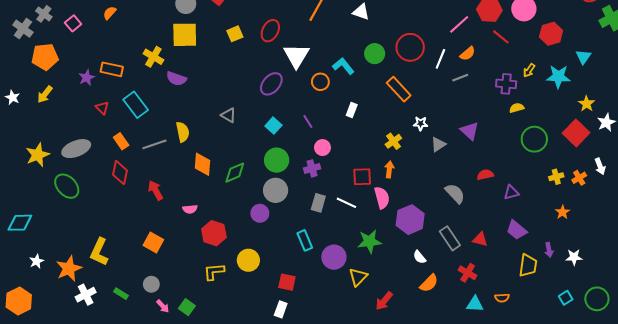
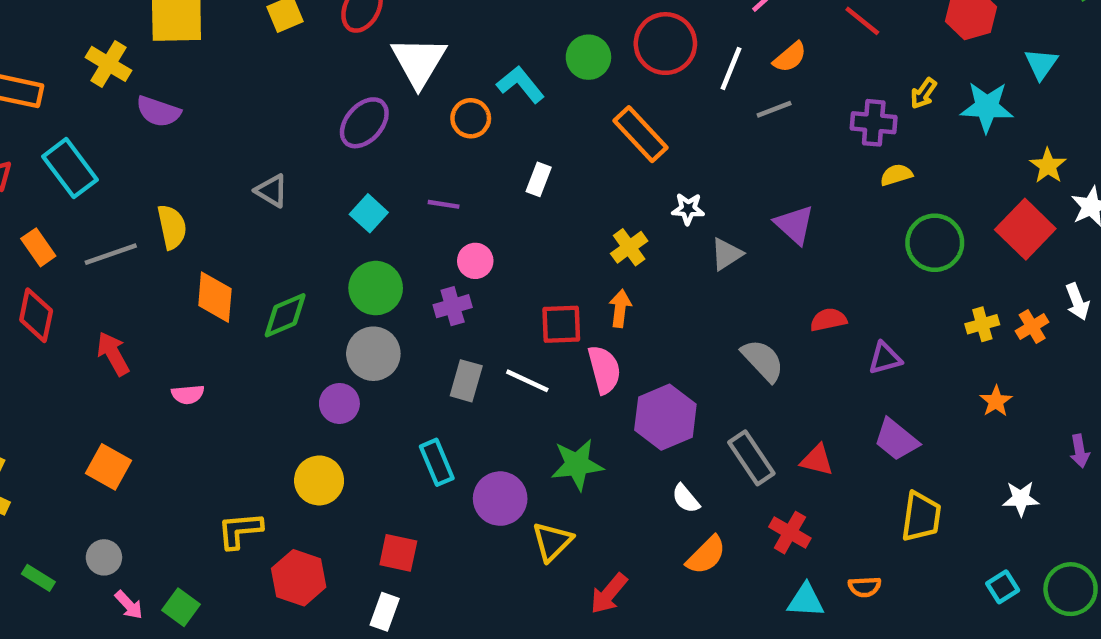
purple line: (308, 121) -> (444, 204), turned -48
red hexagon: (214, 233) -> (299, 578), moved
purple arrow: (549, 250) -> (1080, 451), moved
yellow circle: (248, 260) -> (319, 480), moved

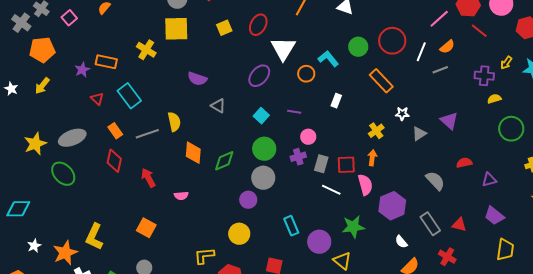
purple semicircle: (158, 111) -> (197, 79), moved
gray rectangle: (466, 381) -> (321, 164), moved
yellow triangle: (552, 542) -> (342, 261), turned -36

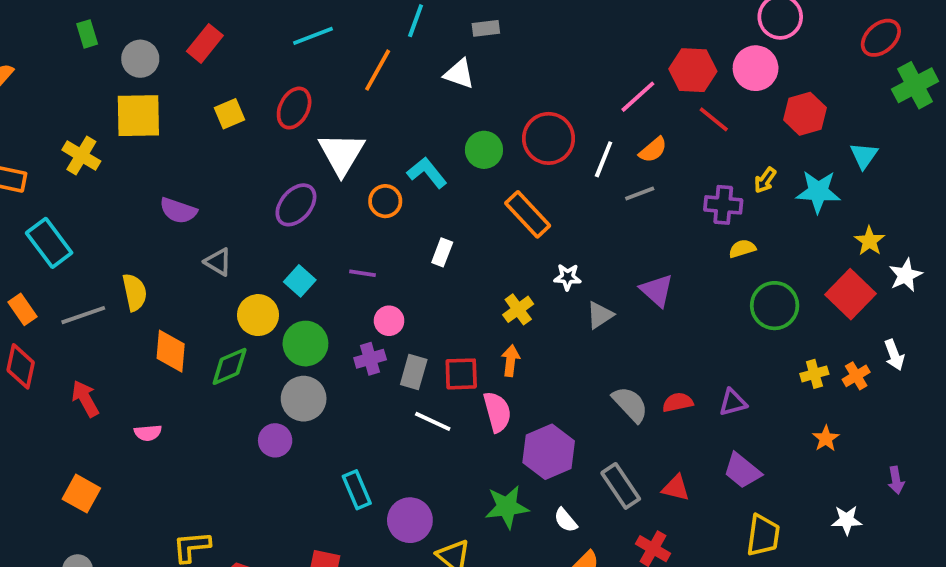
red semicircle: (464, 163) -> (678, 402), moved
green star: (353, 227) -> (507, 507), moved
yellow circle: (239, 234) -> (258, 315), moved

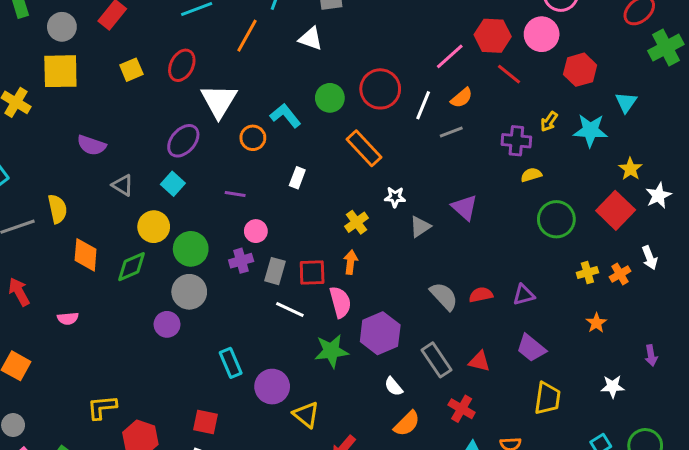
cyan square: (300, 281) -> (173, 184), moved
green star: (507, 507) -> (331, 351), moved

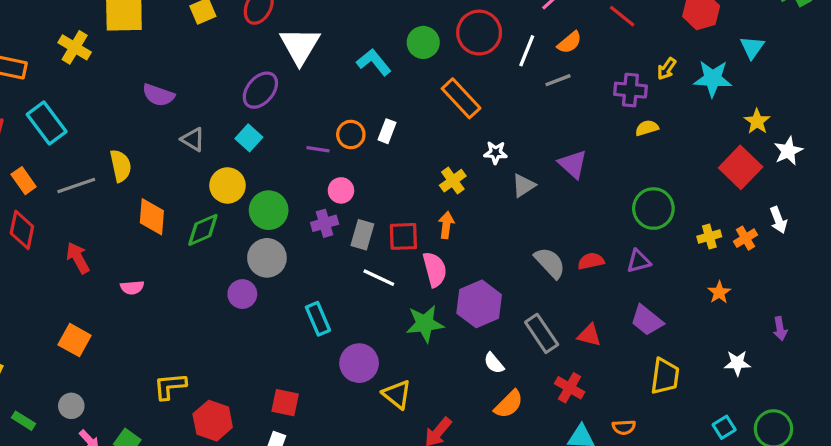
orange circle: (253, 138) -> (351, 135), moved
green circle: (556, 219) -> (653, 209), moved
cyan rectangle: (231, 363) -> (318, 319), moved

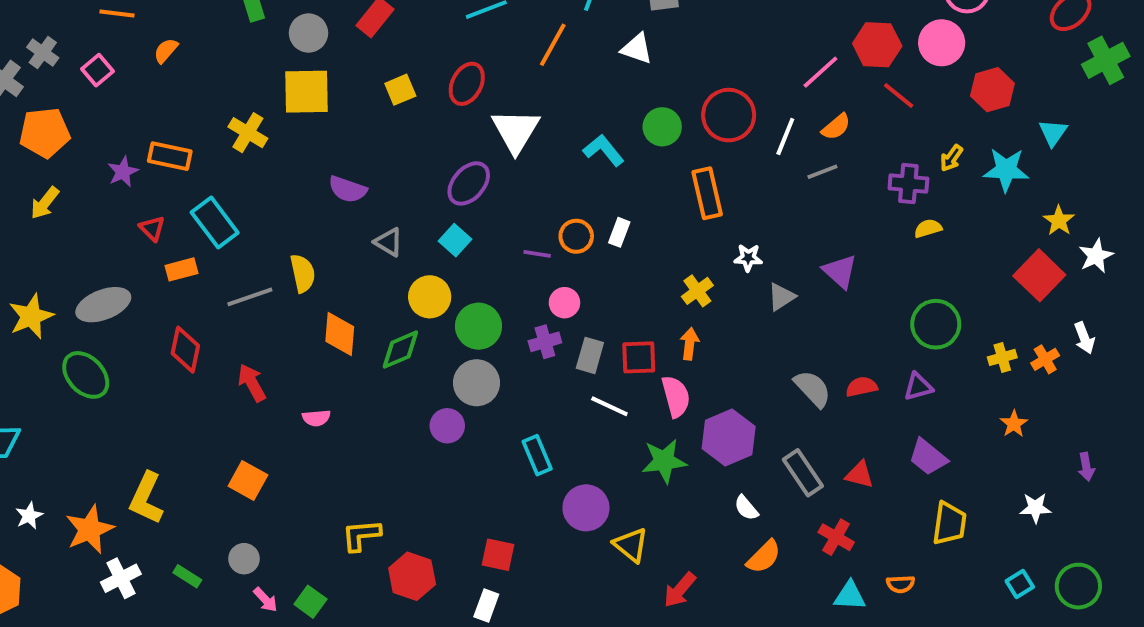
orange rectangle: (461, 98) -> (707, 193), turned 30
orange rectangle: (24, 181) -> (181, 269), moved, turned -70

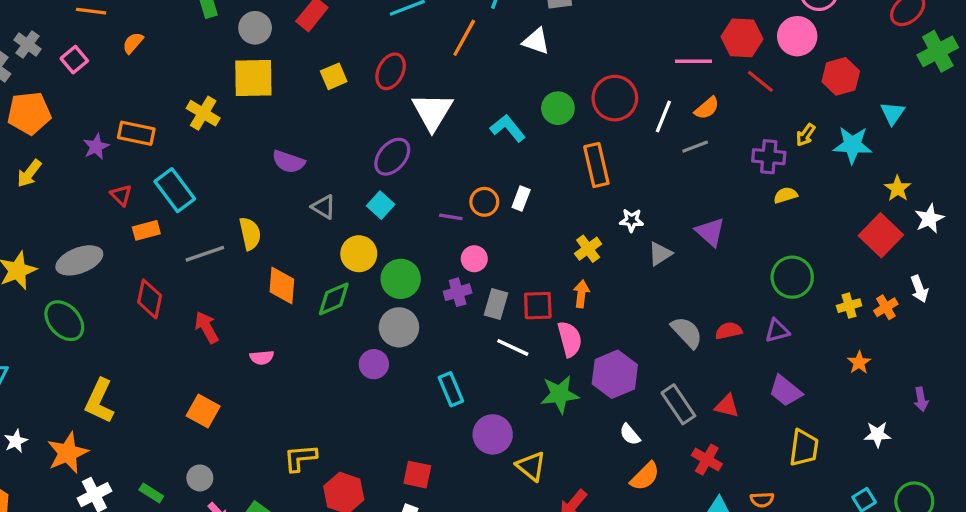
pink line: (820, 72) -> (693, 61), turned 42
yellow L-shape: (146, 498) -> (99, 401), moved

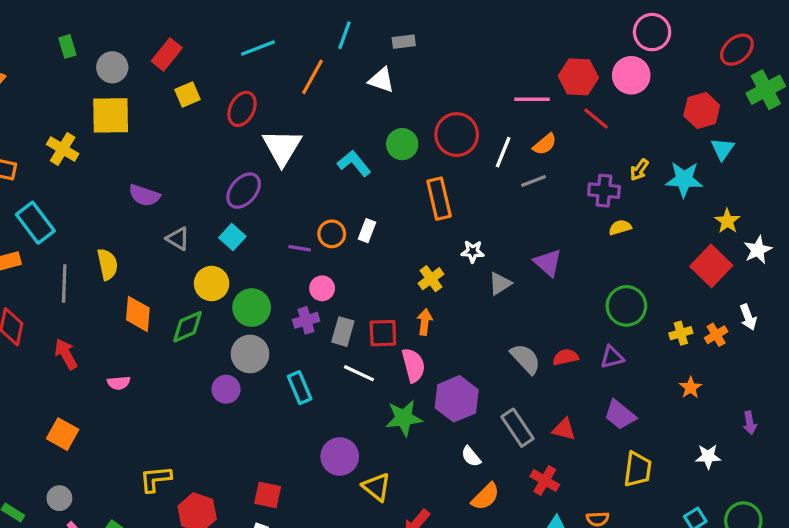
yellow square: (334, 76) -> (188, 95), moved
red hexagon: (841, 76) -> (702, 111), moved
gray line: (205, 254) -> (64, 284), turned -69
cyan rectangle: (451, 389) -> (300, 388), moved

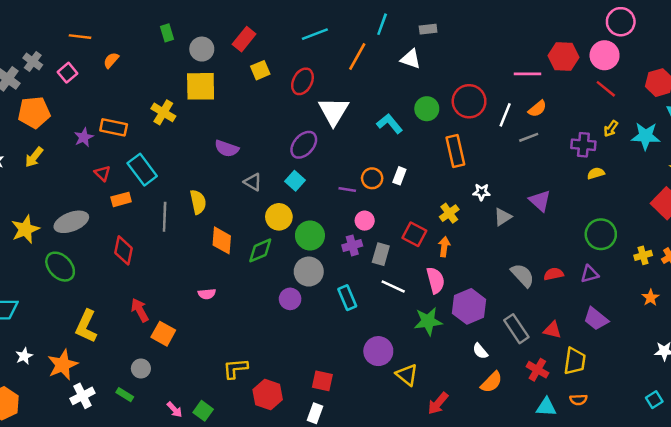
red line: (596, 119) -> (606, 89), moved
red square: (383, 333) -> (414, 234), moved, turned 30
red arrow: (66, 354) -> (140, 310), moved
yellow trapezoid: (638, 469) -> (575, 361), moved
gray circle: (59, 498) -> (141, 368), moved

